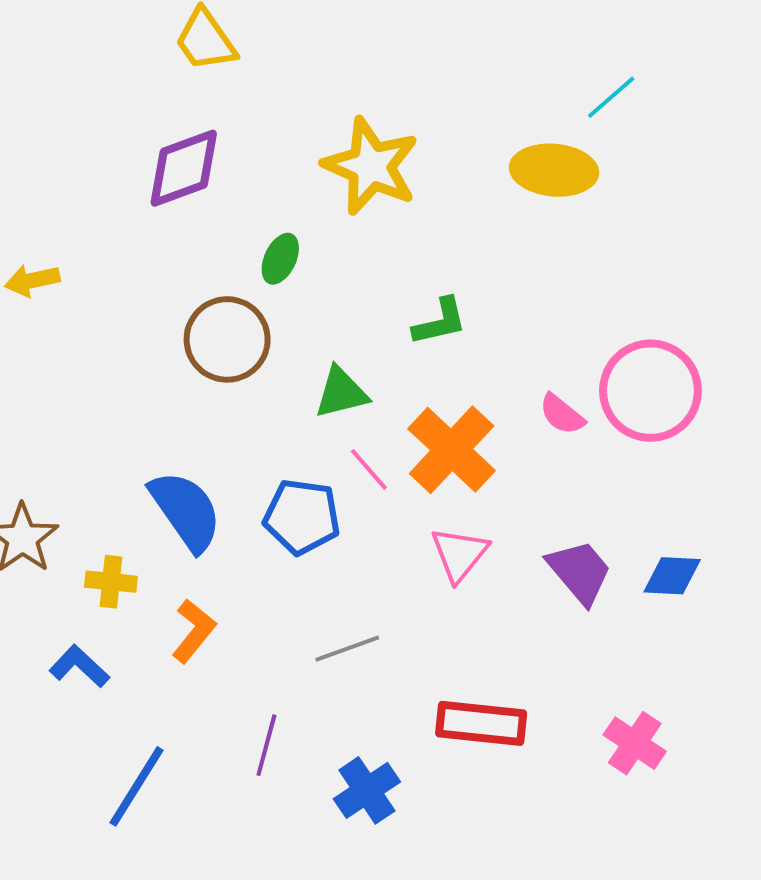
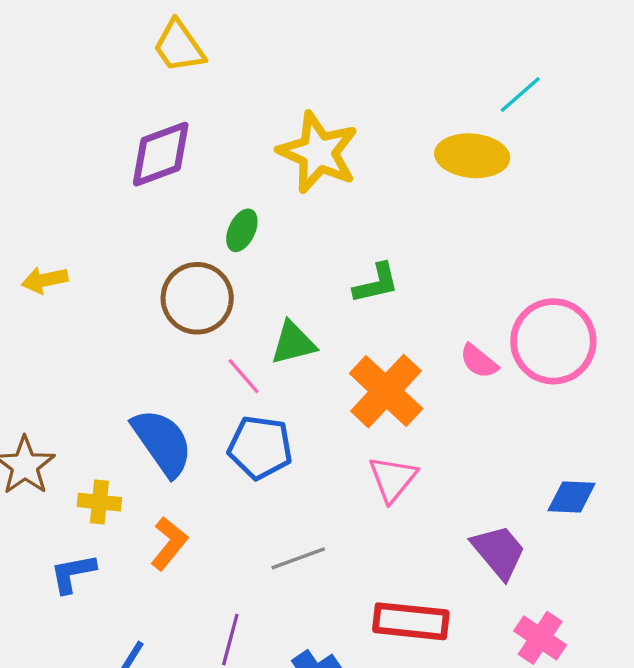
yellow arrow: (32, 280) -> (45, 280), moved
pink line: (369, 469) -> (244, 376), moved
purple trapezoid: (580, 572) -> (499, 552), moved
blue L-shape: (79, 666) -> (73, 573), turned -54

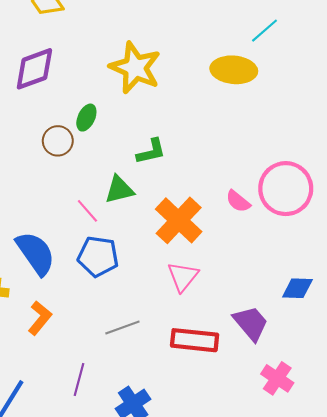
green L-shape: (376, 283) -> (151, 151), moved
brown circle: (197, 298) -> (58, 141), moved, size x0.7
red rectangle: (411, 621) -> (195, 340), moved

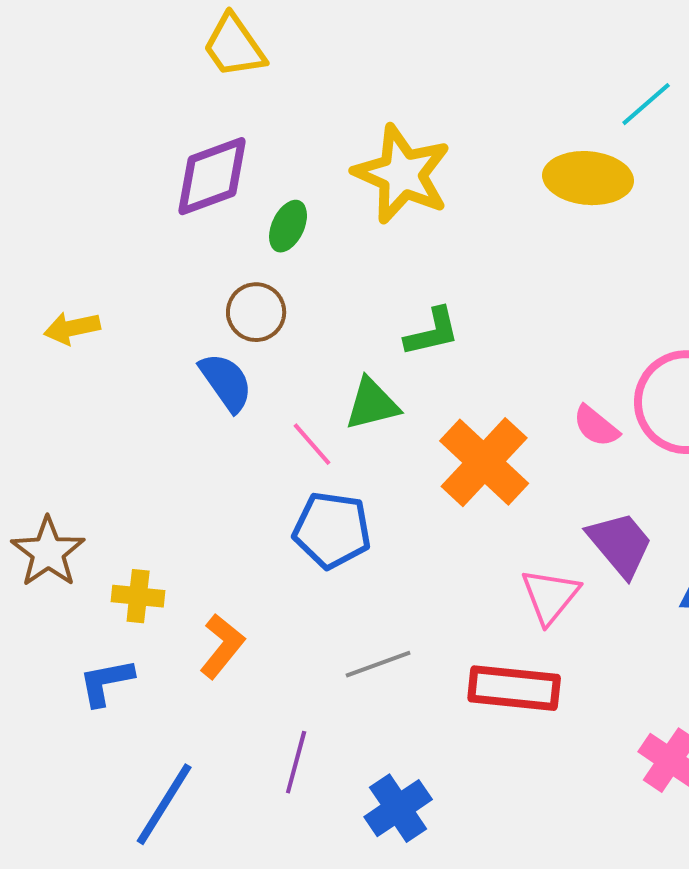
green ellipse: (86, 118) -> (288, 226), moved
blue semicircle: (36, 253) -> (226, 382), moved, size x0.7
pink triangle: (183, 277) -> (550, 596), moved
purple trapezoid: (251, 323) -> (620, 544), moved

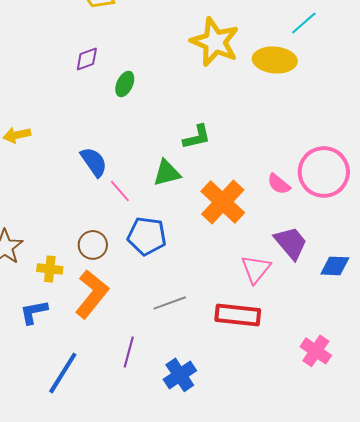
yellow star: (402, 174) -> (215, 42), moved
purple diamond: (212, 176) -> (87, 59), size x0.6
brown circle: (256, 312) -> (93, 245), moved
pink line: (312, 444) -> (120, 191), moved
orange L-shape: (222, 646) -> (92, 294), size x1.5

